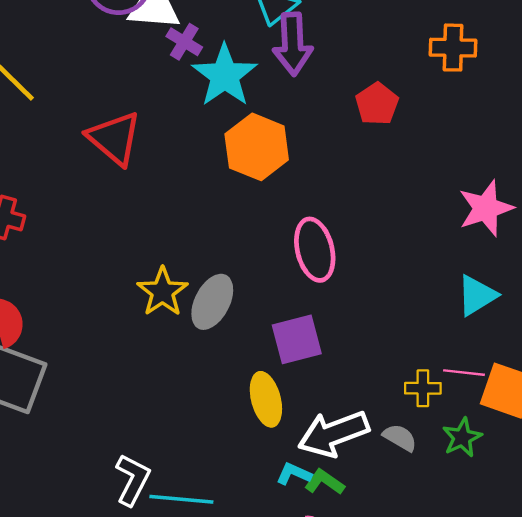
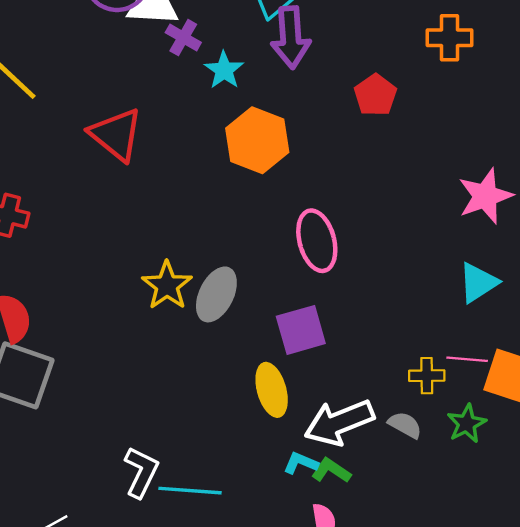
cyan star: (225, 75) -> (224, 70), size x0.6

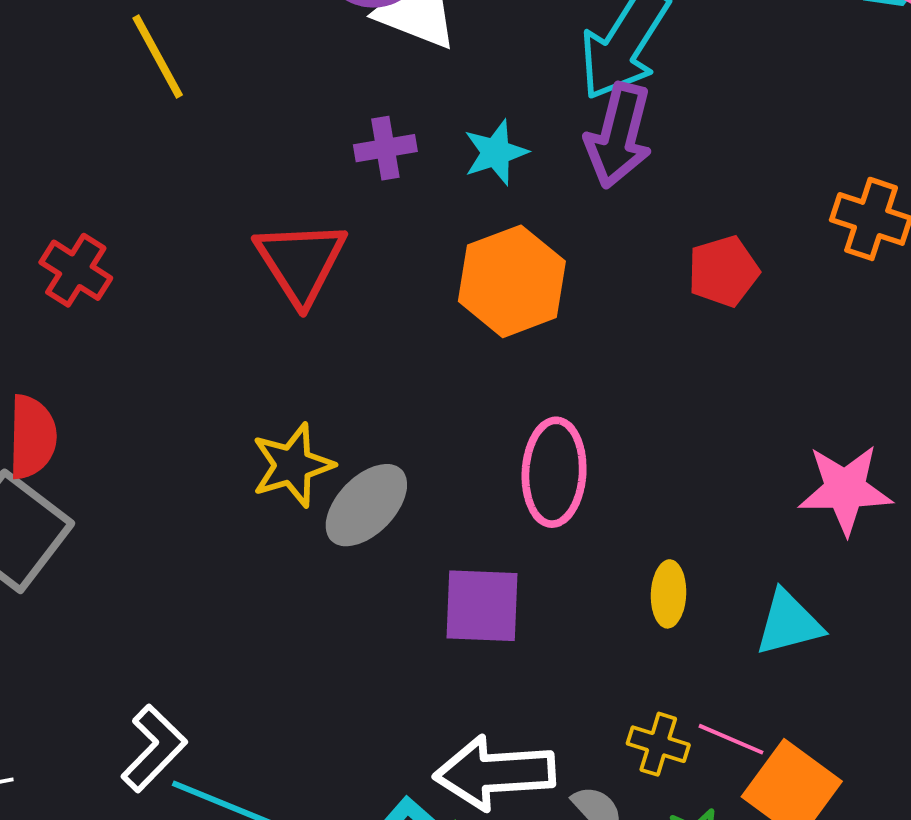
purple cross: (183, 38) -> (385, 148), moved, turned 32
red triangle: (116, 134) -> (301, 262), moved
yellow ellipse: (272, 390) -> (669, 594), moved, size x0.7

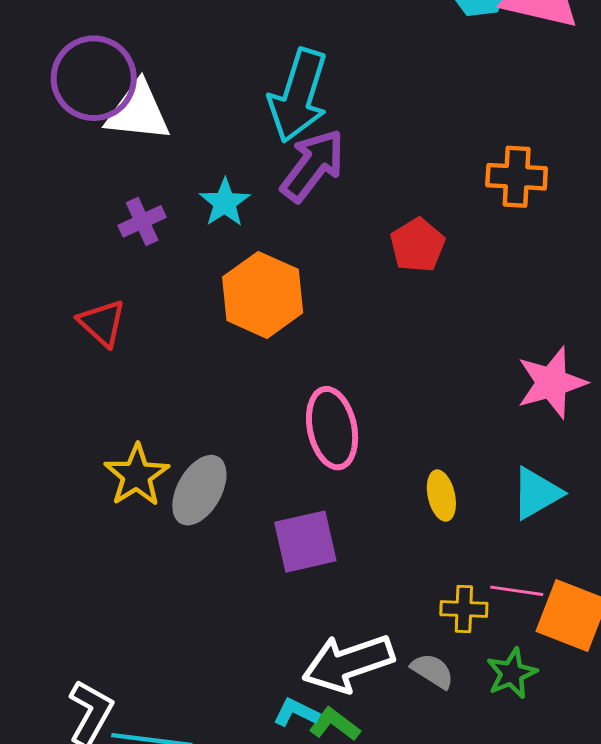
purple arrow: (619, 135) -> (313, 165), turned -142
red triangle: (301, 262) -> (102, 323), size x0.7

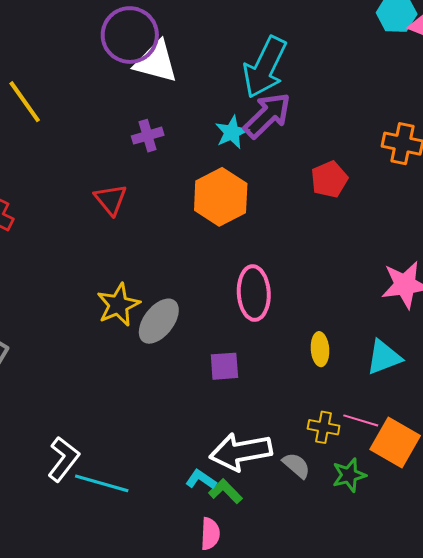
cyan star: (225, 203) -> (232, 132), moved
purple square: (305, 542) -> (224, 366), size x0.7

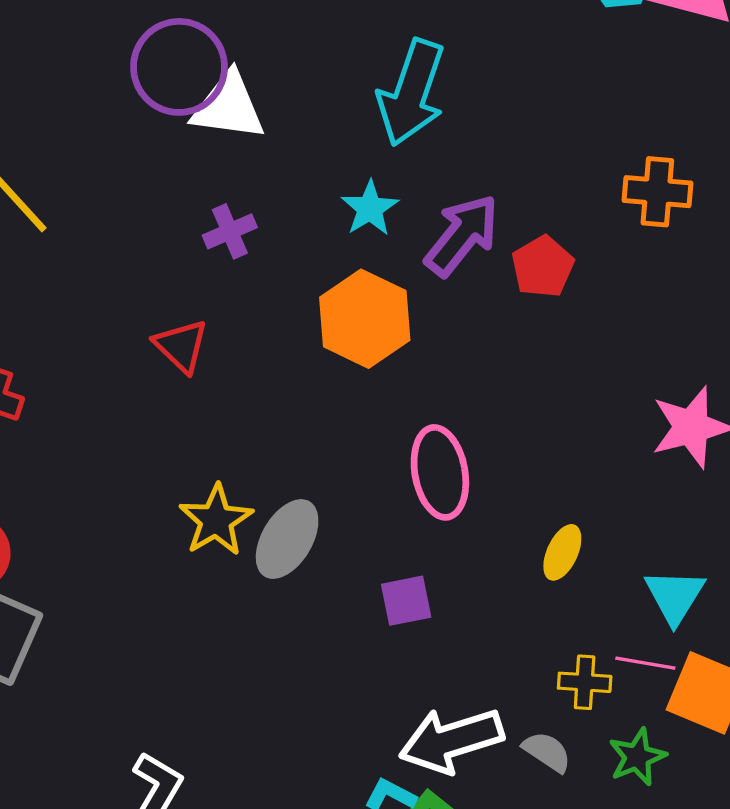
purple arrow: (267, 115) -> (462, 235), moved
yellow ellipse: (320, 349) -> (562, 552), turned 36
cyan triangle: (384, 357) -> (675, 596), moved, turned -30

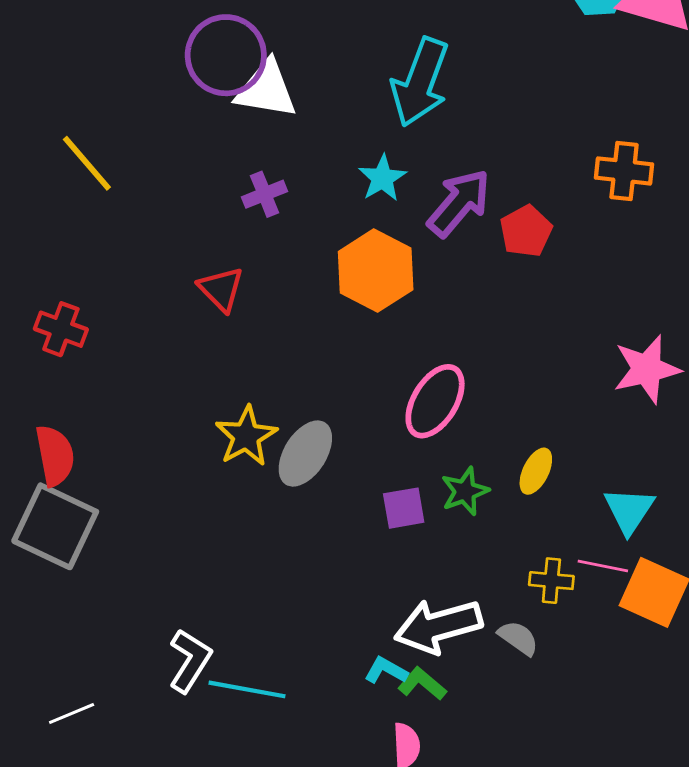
pink ellipse: (440, 472) -> (435, 401), turned 40
green star: (637, 757) -> (465, 491), moved

